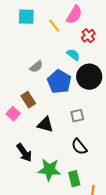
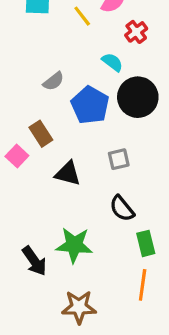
black arrow: (24, 153) -> (34, 261), moved
green rectangle: (74, 179) -> (146, 243), moved

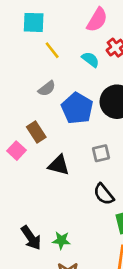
yellow line: (82, 16) -> (52, 50), moved
cyan semicircle: (112, 62) -> (90, 59), moved
green star: (74, 245) -> (61, 240), moved, size x0.6

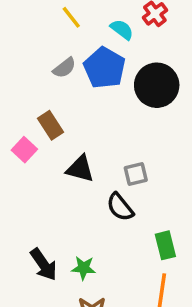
blue pentagon: (77, 108) -> (104, 68), moved
gray square: (101, 153) -> (136, 174), moved
black semicircle: (104, 194) -> (120, 207), moved

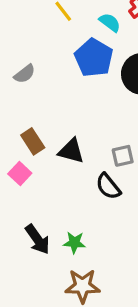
gray semicircle: (64, 68) -> (25, 74), moved
brown rectangle: (50, 125) -> (33, 141), moved
pink square: (24, 150) -> (20, 173), moved

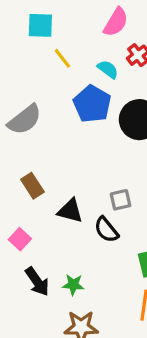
gray semicircle: (25, 74) -> (25, 120), size x1.6
black triangle: (71, 151) -> (70, 211), moved
pink square: (20, 173) -> (20, 239), moved

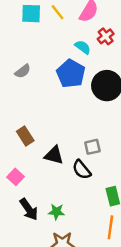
yellow line: (62, 58) -> (58, 12), moved
gray semicircle: (25, 120) -> (23, 71), moved, size x0.6

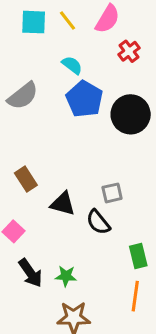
cyan semicircle: (83, 47) -> (72, 65), moved
gray semicircle: (23, 71) -> (23, 96), size x1.5

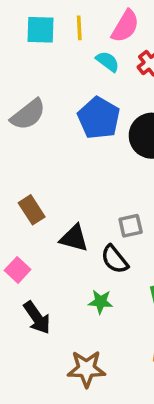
yellow line: (67, 20) -> (79, 28), turned 35
cyan semicircle: (72, 65) -> (108, 61), moved
green star: (66, 276) -> (101, 302), moved

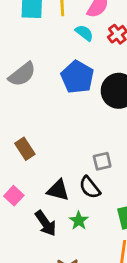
black triangle: (74, 238) -> (58, 190), moved
green star: (101, 302) -> (79, 221), turned 30
black arrow: (37, 318) -> (46, 223), moved

